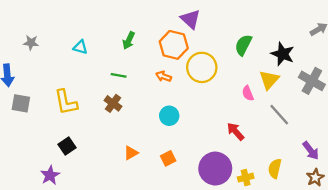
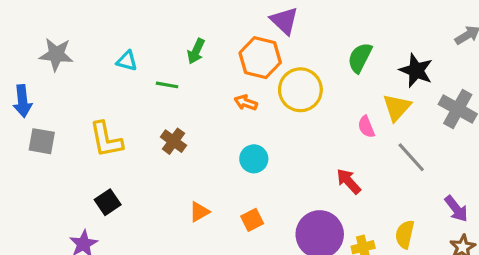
gray star: (31, 43) -> (56, 54), size x1.5
green line: (119, 75) -> (167, 85), moved

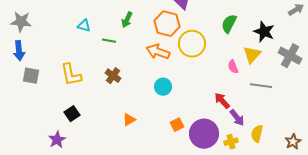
gray star: (56, 54) -> (21, 22), moved
orange arrow: (246, 103) -> (158, 52), size x1.6
gray line: (411, 157) -> (261, 86), turned -40
purple arrow: (456, 209) -> (237, 118), moved
orange square: (252, 220) -> (177, 125), moved

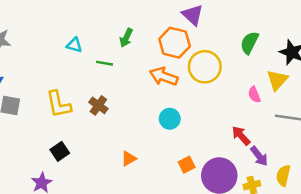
brown cross: (113, 76) -> (98, 105), moved

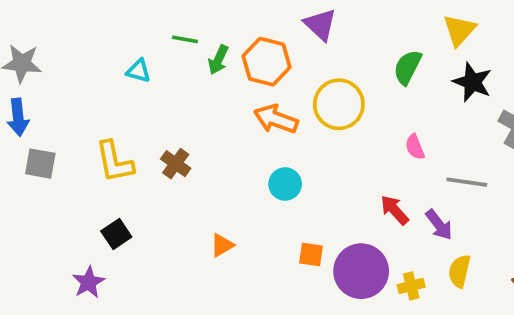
orange hexagon: (175, 43) -> (267, 62), moved
green line: (104, 63) -> (185, 39), moved
yellow triangle: (277, 80) -> (459, 30), moved
purple arrow: (259, 156) -> (439, 225), moved
orange square: (187, 165) -> (311, 254), turned 35

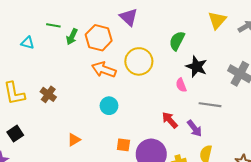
yellow triangle: (459, 30) -> (217, 20), moved
black star: (472, 82) -> (197, 67), moved

